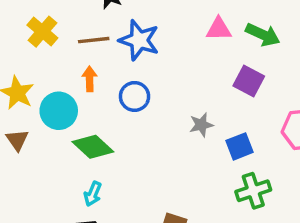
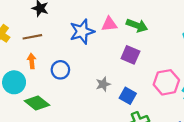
blue star: (139, 40) -> (82, 32), moved, turned -30
blue square: (240, 146) -> (128, 96), turned -35

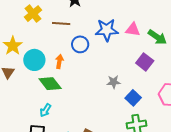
orange arrow: (32, 61) -> (59, 61), moved
blue circle: (60, 70) -> (80, 44), moved

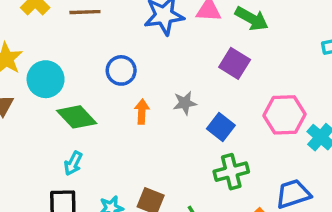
blue circle: (80, 44) -> (121, 70), moved
orange arrow: (59, 61) -> (142, 112), moved

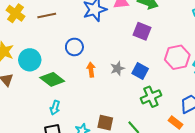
gray star: (185, 103) -> (117, 68), moved

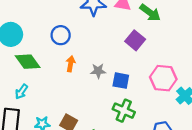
blue square: (140, 71) -> (121, 81), turned -35
green cross: (151, 97) -> (124, 111), turned 30

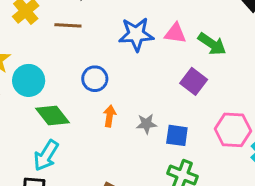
cyan arrow: (21, 92) -> (46, 156), size x1.5

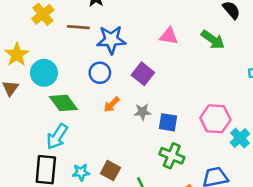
blue star: (136, 34) -> (111, 40), moved
green arrow: (212, 44) -> (213, 40), moved
purple square: (194, 81) -> (143, 74), moved
orange arrow: (110, 116) -> (112, 105), turned -144

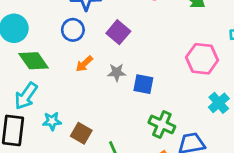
pink hexagon: (215, 119) -> (202, 59), moved
green cross: (172, 156) -> (162, 124), moved
cyan star: (81, 172) -> (52, 121), moved

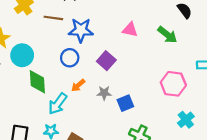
green diamond: (34, 61) -> (37, 82), turned 30
blue square: (143, 84) -> (125, 103), turned -35
cyan arrow: (26, 96) -> (58, 104), moved

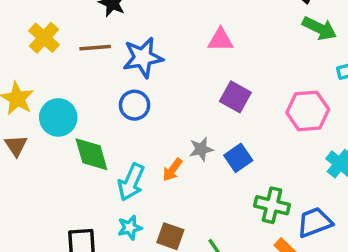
green arrow: (167, 35) -> (320, 28), moved
purple square: (106, 61) -> (235, 97), moved
orange arrow: (78, 85) -> (172, 170), moved

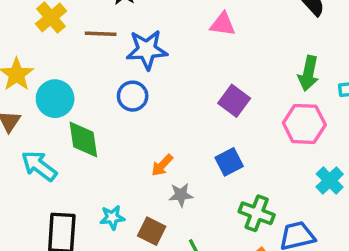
green arrow: (320, 28) -> (308, 73), moved, turned 68
pink triangle: (221, 40) -> (223, 24), moved
gray star: (201, 149) -> (181, 195), moved
cyan arrow: (131, 182) -> (39, 166), moved, turned 96

